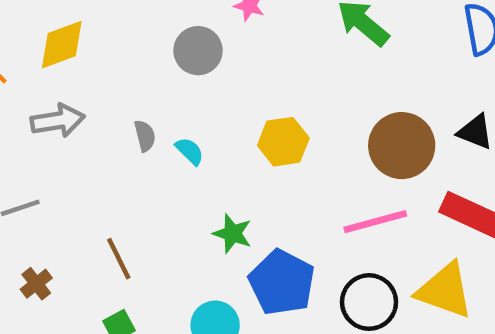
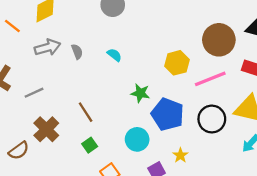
gray semicircle: (145, 136) -> (77, 52), moved
yellow hexagon: (283, 142) -> (177, 63), moved
brown cross: (36, 284) -> (46, 129), size x1.6

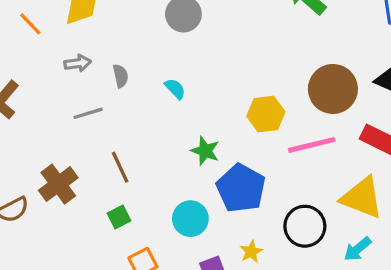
gray arrow: (47, 47) -> (78, 63), size x0.7
gray line: (34, 93) -> (88, 113), moved
black circle: (212, 119) -> (305, 226), moved

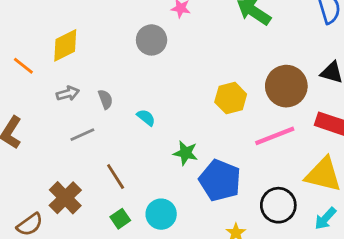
cyan semicircle: (175, 89) -> (146, 118), moved
yellow hexagon: (266, 114) -> (231, 98), moved
cyan circle: (190, 219) -> (161, 214), moved

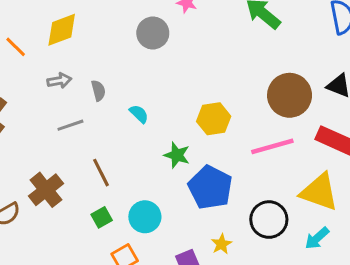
yellow hexagon: (231, 98) -> (214, 119), moved

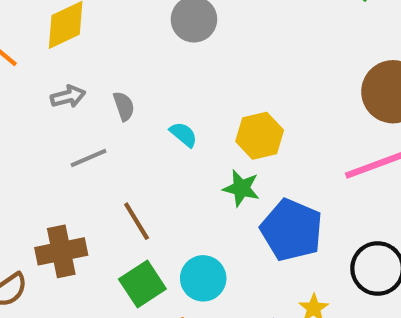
yellow hexagon: (214, 119) -> (260, 136), moved
brown cross: (46, 190) -> (61, 251), turned 32
green square: (102, 217) -> (142, 284), size x1.5

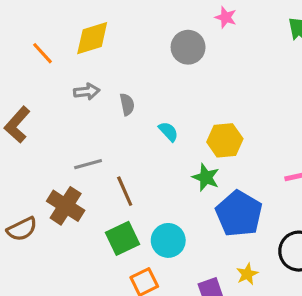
gray line: (89, 158) -> (88, 164), moved
brown cross: (61, 251) -> (66, 206), turned 36

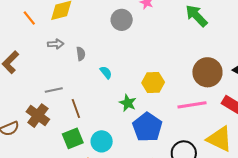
yellow hexagon: (225, 140) -> (153, 83), moved

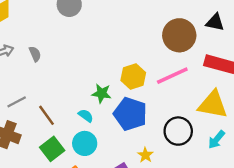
cyan semicircle: (106, 72) -> (86, 116), moved
yellow hexagon: (153, 83) -> (133, 76), moved

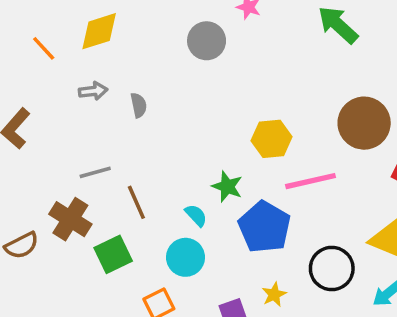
yellow hexagon: (133, 76) -> (272, 139), moved
pink line: (172, 76) -> (310, 181), moved
green square: (52, 149) -> (113, 254), moved

